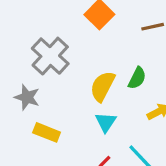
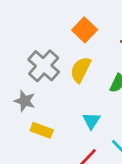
yellow semicircle: (103, 86) -> (81, 70), moved

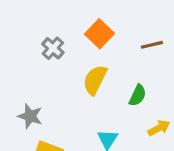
gray cross: (44, 66) -> (53, 48), moved, size x0.6

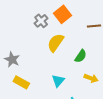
gray cross: (53, 48) -> (41, 21), moved
yellow arrow: (159, 128) -> (91, 78), turned 40

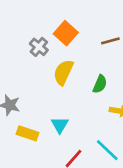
cyan triangle: (58, 81) -> (60, 125), moved

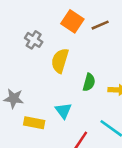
orange square: (66, 33) -> (72, 21), moved
green semicircle: (100, 84) -> (89, 82), moved

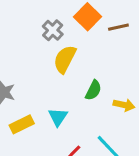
gray cross: (34, 40) -> (53, 30), moved
yellow rectangle: (34, 123) -> (22, 124), turned -48

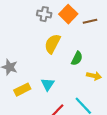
gray cross: (53, 30) -> (44, 14), moved, turned -32
green semicircle: (93, 90) -> (77, 58), moved

